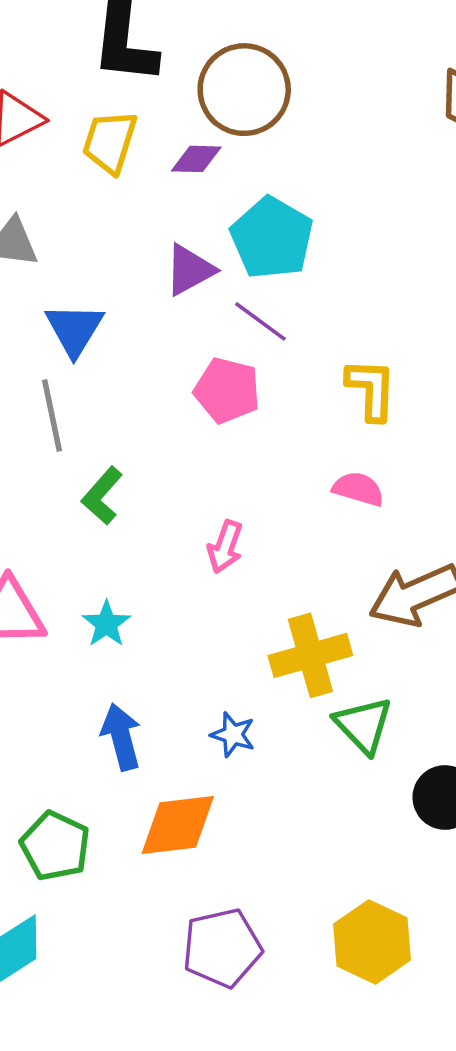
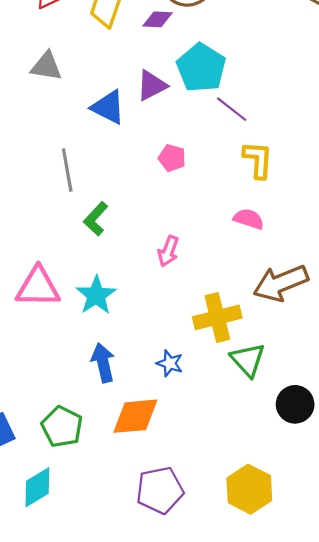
purple line: (260, 321) -> (232, 109), moved
blue triangle: (74, 329) -> (108, 107), moved, turned -36
pink pentagon: (227, 390) -> (172, 158), size x0.7
cyan star: (106, 624) -> (96, 295), size x1.4

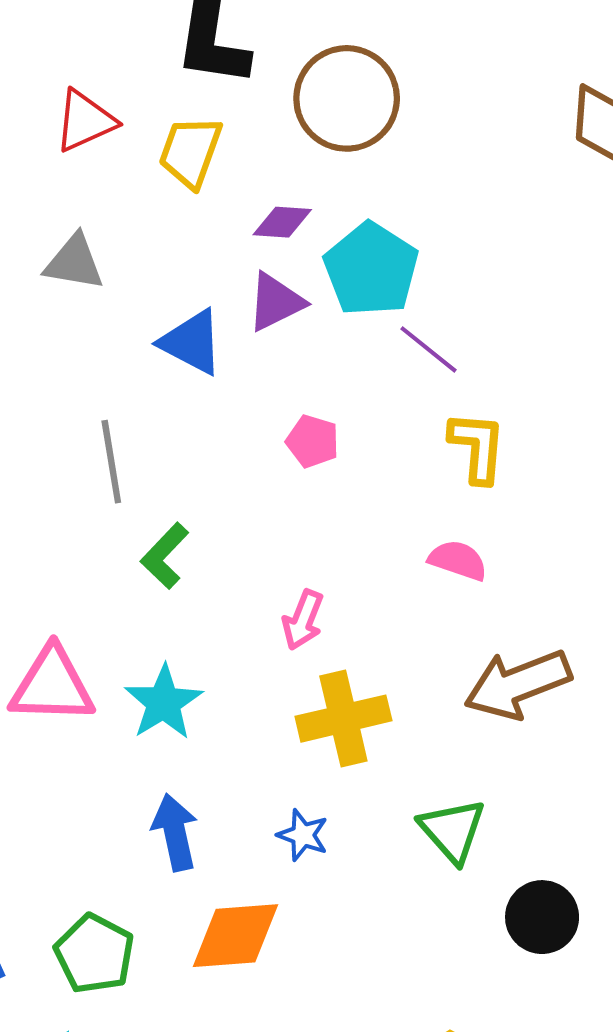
purple diamond: (158, 19) -> (282, 222), moved
yellow cross: (217, 317) -> (343, 719), moved

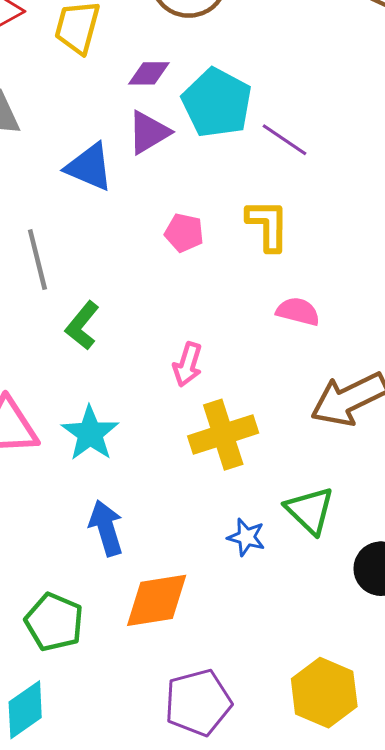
purple line: (428, 349) -> (284, 140), moved
yellow L-shape: (477, 447) -> (268, 225), moved
blue star: (303, 835) -> (246, 537), moved

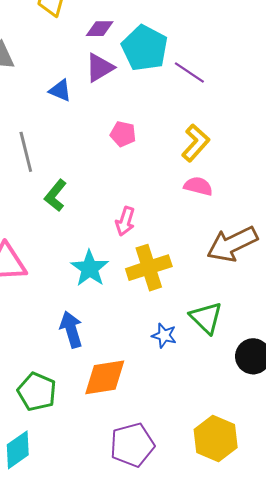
blue triangle: (89, 167) -> (60, 91), size x0.7
yellow L-shape: (268, 225) -> (196, 143), moved, turned 42
cyan star: (90, 433) -> (90, 268), moved

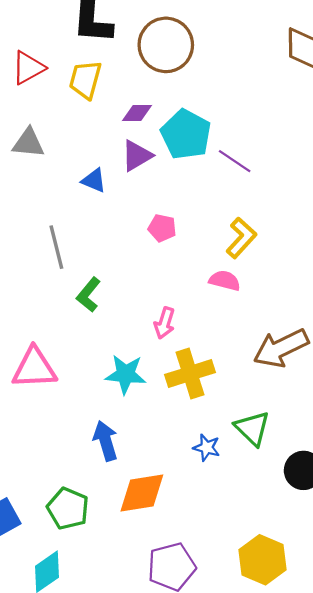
pink semicircle: (198, 186) -> (225, 281), moved
cyan star: (90, 268) -> (126, 374), turned -30

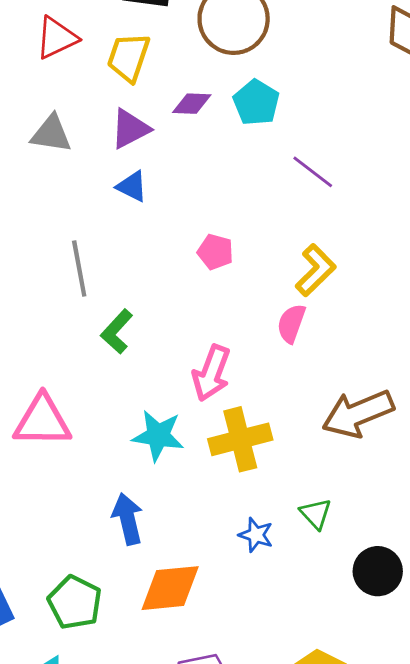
cyan pentagon: (186, 134) -> (256, 103), moved, size x0.7
purple triangle: (137, 156) -> (130, 129), moved
pink semicircle: (225, 281) -> (291, 323), turned -88
pink arrow: (164, 323) -> (211, 373), size x1.4
green triangle: (252, 428) -> (316, 514), size x0.7

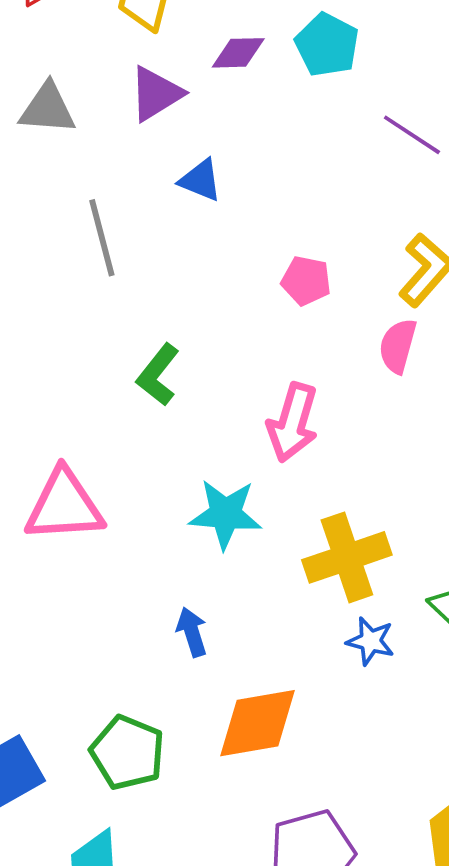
blue triangle: (132, 186) -> (200, 180), moved
pink pentagon: (215, 252) -> (306, 281), moved
gray line: (79, 268) -> (102, 238), moved
yellow cross: (240, 439) -> (347, 557), moved
blue arrow: (128, 519) -> (192, 632), size x0.7

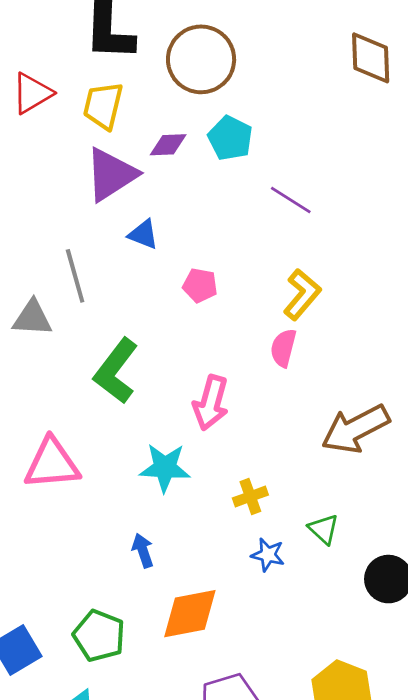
purple triangle: (156, 94) -> (111, 174), size x1.4
gray triangle: (47, 109) -> (32, 318), moved
pink pentagon: (306, 281) -> (200, 285), moved
green L-shape: (158, 375) -> (116, 371), size x1.5
yellow cross: (347, 557) -> (250, 497), size x0.6

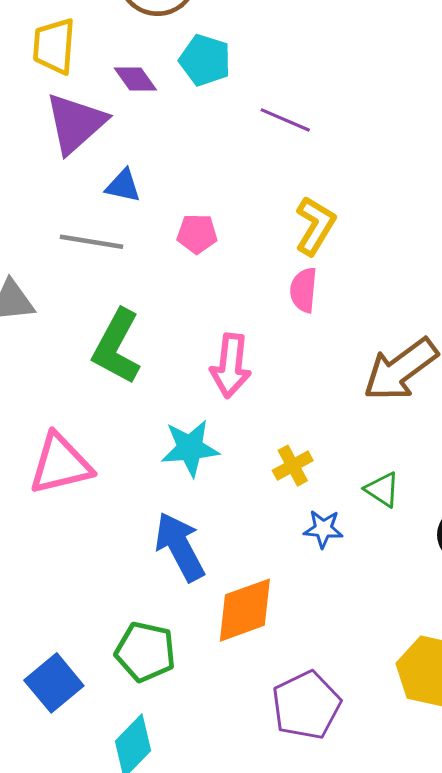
purple diamond: (168, 145) -> (135, 79), turned 66
gray line: (75, 276) -> (92, 242), moved, turned -56
blue arrow: (143, 551) -> (180, 547), size x1.8

